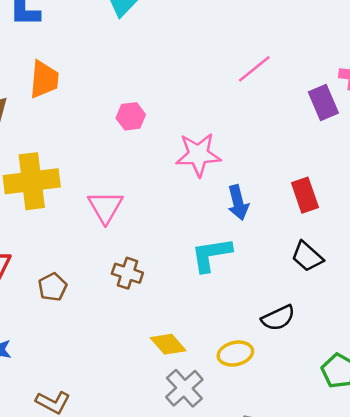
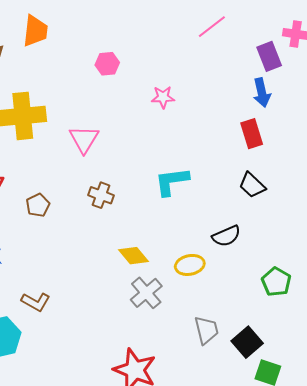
pink star: (198, 155) -> (163, 97), size x0.6
blue arrow: (238, 203) -> (262, 93), moved

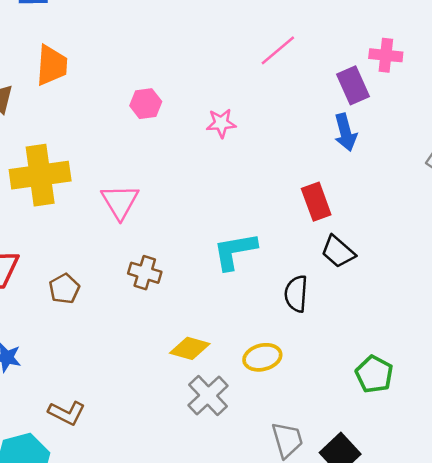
pink star: (163, 97) -> (221, 123), moved
red rectangle: (252, 134) -> (316, 202), moved
black semicircle: (226, 236) -> (296, 294), moved, turned 120
yellow diamond: (134, 256) -> (190, 348), turned -32

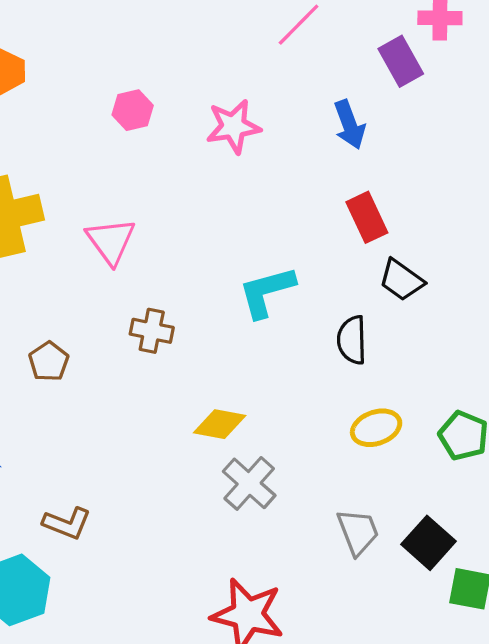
pink star: (221, 123) -> (233, 126), size x1.4
blue arrow: (345, 132) -> (349, 125), moved
yellow ellipse: (262, 357) -> (376, 428), moved

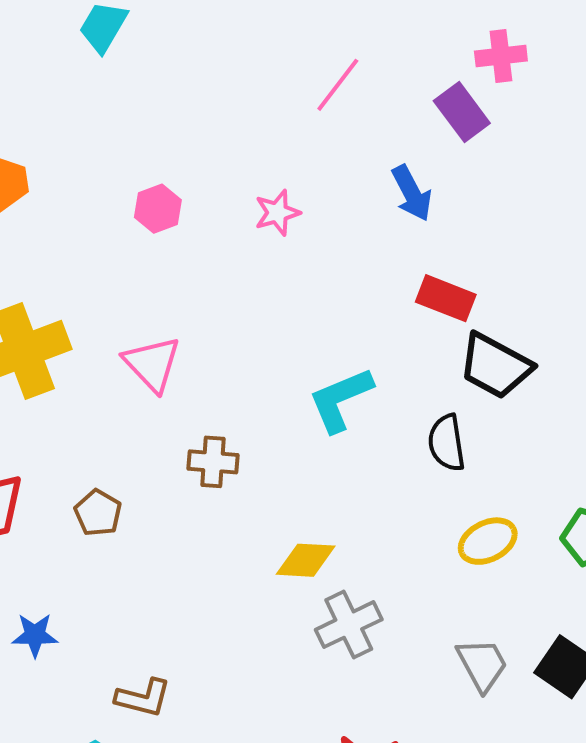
pink star: (233, 126) -> (277, 213), size x0.7
red rectangle: (367, 217) -> (446, 298), turned -36
black trapezoid: (401, 280) -> (495, 366), size x1.4
gray cross: (249, 483) -> (349, 625), turned 30

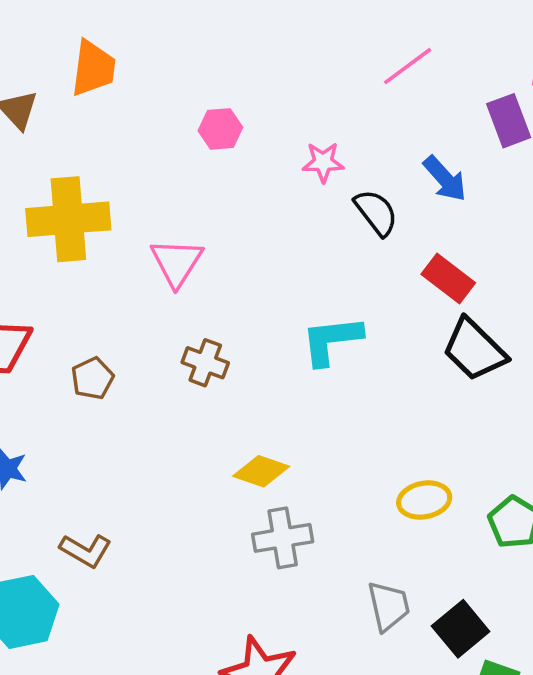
blue arrow: (412, 193) -> (445, 179), turned -30
black semicircle: (447, 443) -> (376, 212), moved, turned 135

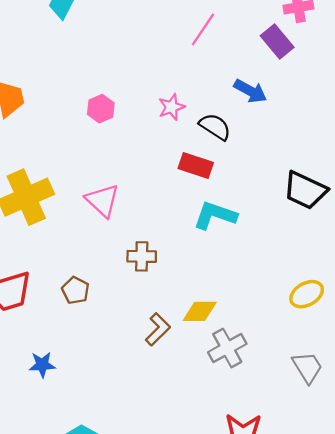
red rectangle: (448, 278) -> (196, 166), moved
cyan L-shape: (332, 340) -> (215, 215), turned 45
brown L-shape: (86, 550) -> (158, 329), moved, turned -56

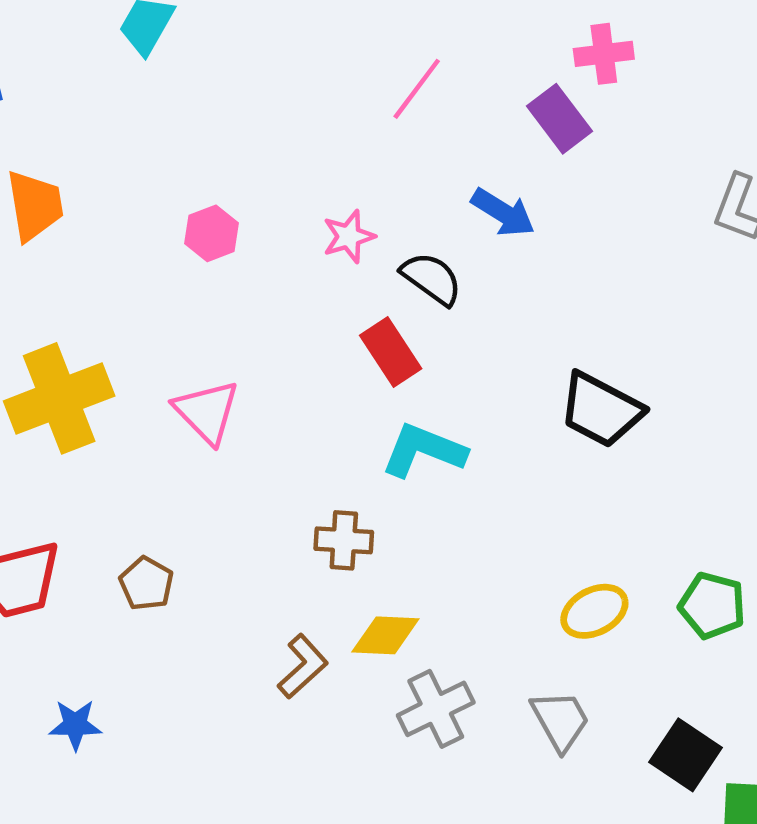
red rectangle: (196, 166) -> (391, 352), turned 36
brown cross: (142, 256) -> (344, 540), moved
gray trapezoid: (307, 367) -> (560, 720), moved

